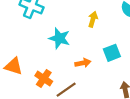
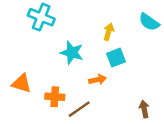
cyan square: (112, 53) -> (116, 58), moved
orange cross: (44, 79) -> (55, 97), turned -30

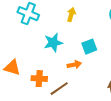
yellow arrow: (109, 32) -> (71, 15), moved
cyan star: (72, 53) -> (53, 43), turned -30

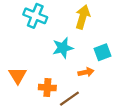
yellow arrow: (71, 15) -> (83, 17), size x1.5
orange triangle: (12, 68) -> (18, 75), turned 42

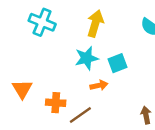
cyan star: (63, 48) -> (87, 58), moved

